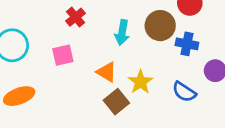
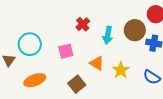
red cross: (76, 17) -> (83, 24), moved
brown square: (116, 102) -> (77, 84), moved

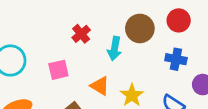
brown circle: (135, 30) -> (140, 28), moved

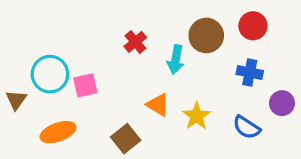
pink square: (58, 70) -> (85, 85), moved

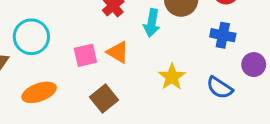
pink square: (85, 85) -> (85, 55), moved
orange triangle: (158, 105) -> (118, 52), moved

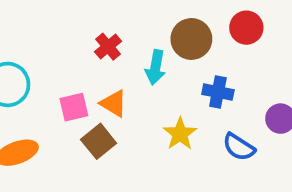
blue cross: (223, 35) -> (218, 92), moved
brown square: (104, 99) -> (99, 141), moved

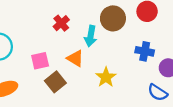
blue cross: (218, 92) -> (145, 51), moved
orange triangle: (114, 103) -> (75, 58), moved
blue semicircle: (239, 147) -> (158, 92), moved

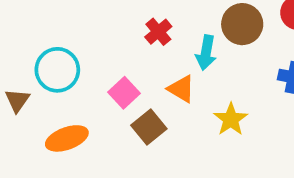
pink square: (40, 61) -> (124, 93), turned -30

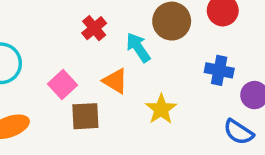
cyan arrow: (206, 53) -> (138, 47), turned 136
brown square: (149, 127) -> (85, 116), turned 36

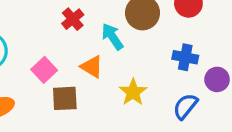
blue semicircle: (239, 132) -> (185, 106), moved, turned 96

